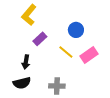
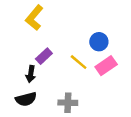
blue circle: (76, 30) -> (99, 42), moved
purple rectangle: (40, 39) -> (44, 56), moved

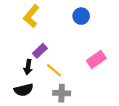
blue circle: (99, 42) -> (81, 16), moved
yellow line: (79, 62) -> (54, 70), moved

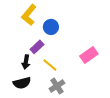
blue circle: (81, 16) -> (51, 27), moved
gray cross: (62, 93) -> (57, 86), turned -35

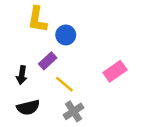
yellow L-shape: (29, 15) -> (37, 19), turned -30
black arrow: (26, 62) -> (22, 75), moved

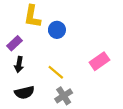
purple rectangle: (48, 61) -> (14, 43), moved

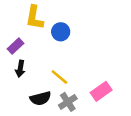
pink rectangle: (99, 61) -> (101, 91), moved
black semicircle: (25, 92) -> (40, 98), moved

